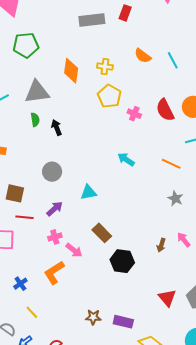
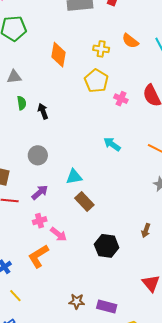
yellow cross: (105, 67) -> (101, 49), moved
gray triangle: (37, 92) -> (14, 77), moved, size x0.6
brown rectangle: (102, 233) -> (84, 201), moved

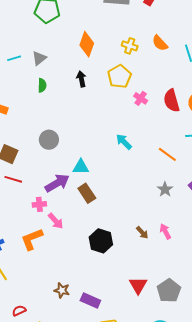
gray triangle: (14, 77) -> (39, 58), turned -42
black arrow: (43, 111) -> (81, 79), moved
purple arrow: (40, 192) -> (57, 183), moved, size x1.4
brown arrow: (146, 231) -> (142, 233), turned -72

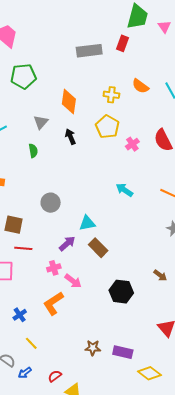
gray triangle: (39, 58) -> (41, 122), moved
pink cross: (141, 98) -> (132, 144), turned 32
purple arrow: (57, 183) -> (67, 243), size x0.7

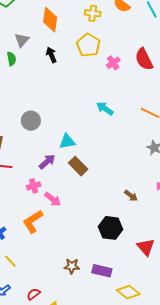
green semicircle: (33, 151) -> (11, 59), moved
brown arrow: (160, 275) -> (131, 196), moved
black hexagon: (121, 292) -> (111, 228), moved

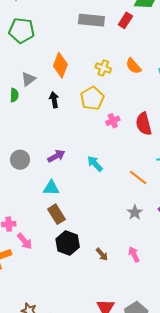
purple arrow: (47, 162) -> (56, 156), moved
black hexagon: (111, 228) -> (68, 243), moved

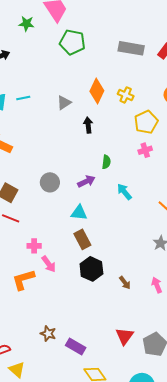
green pentagon: (22, 31) -> (72, 42), moved
yellow cross: (103, 68) -> (126, 95), moved
green semicircle: (14, 95) -> (106, 162), moved
yellow pentagon: (92, 98) -> (146, 122), moved

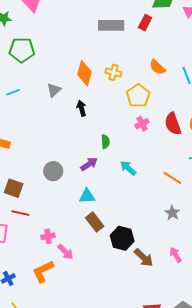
green pentagon: (72, 42) -> (22, 50), moved
black hexagon: (91, 269) -> (122, 238), moved
brown arrow: (125, 283) -> (144, 258), size x1.5

